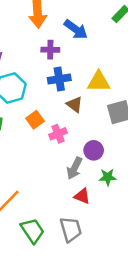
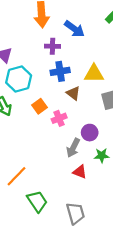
gray trapezoid: (71, 229) -> (75, 213), moved

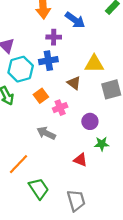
blue cross: (60, 71) -> (48, 61), moved
gray arrow: (73, 148) -> (46, 133), moved, turned 90

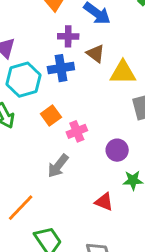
brown triangle: (74, 83) -> (96, 54), moved
gray arrow: (46, 133) -> (58, 166), turned -78

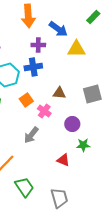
brown triangle: (96, 54) -> (59, 93), moved, turned -32
yellow triangle: (123, 72) -> (76, 49), moved
pink cross: (77, 131) -> (44, 111), turned -32

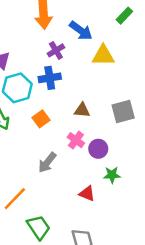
purple cross: (38, 45) -> (56, 50), turned -32
pink cross: (44, 111) -> (76, 140), moved

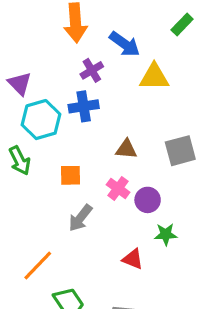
orange square: (41, 119) -> (71, 175), moved, turned 35

